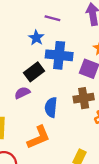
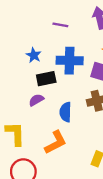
blue star: (36, 38) -> (34, 55), moved
black rectangle: (34, 72) -> (46, 79), turned 30

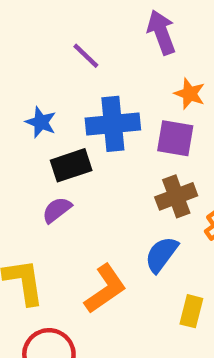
purple line: (60, 25) -> (86, 56), turned 40
blue semicircle: (65, 112) -> (161, 254), moved, turned 42

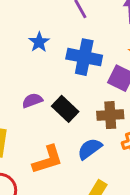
black rectangle: (71, 165) -> (65, 109), moved, turned 45

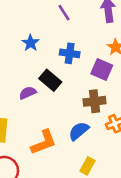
blue cross: (84, 57) -> (70, 53), size x0.7
black rectangle: (65, 109) -> (50, 80), moved

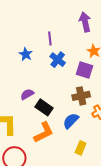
purple line: (64, 13) -> (50, 39), moved, turned 32
blue cross: (70, 53) -> (58, 60), turned 35
black rectangle: (50, 80) -> (44, 107), moved

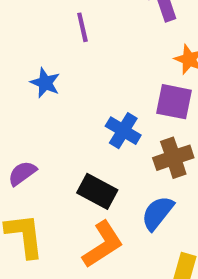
purple line: (50, 39) -> (82, 27), moved
blue cross: (58, 60) -> (123, 131), moved
purple semicircle: (27, 94) -> (22, 173), moved

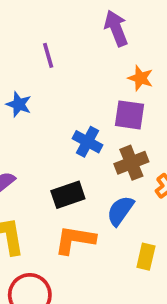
black rectangle: (97, 191) -> (68, 195), turned -44
orange L-shape: (103, 245) -> (75, 240), turned -135

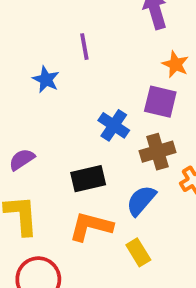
purple line: (48, 55) -> (84, 47), moved
yellow rectangle: (146, 257) -> (138, 252), moved, turned -50

